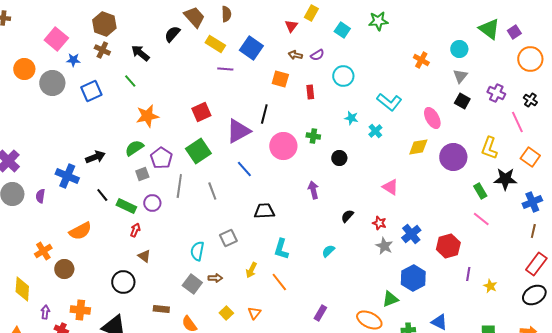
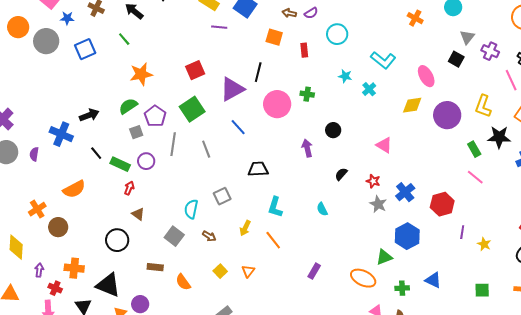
gray triangle: (460, 76) -> (467, 37), moved
black circle: (339, 158) -> (333, 130), moved
cyan semicircle: (328, 251) -> (322, 209), turned -72
brown arrow: (215, 278) -> (209, 236), turned 32
gray square: (192, 284) -> (174, 236), moved

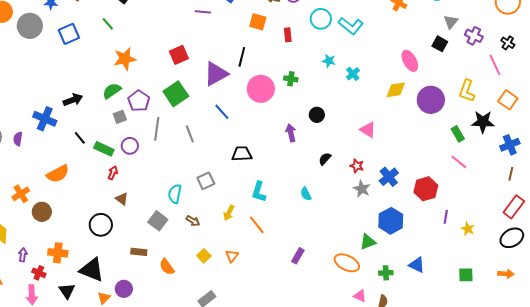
cyan L-shape: (383, 60) -> (351, 26), moved

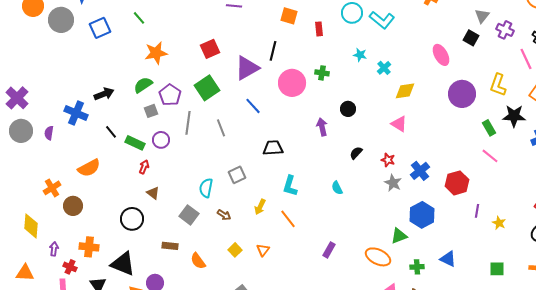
yellow diamond: (396, 90) -> (405, 91), moved

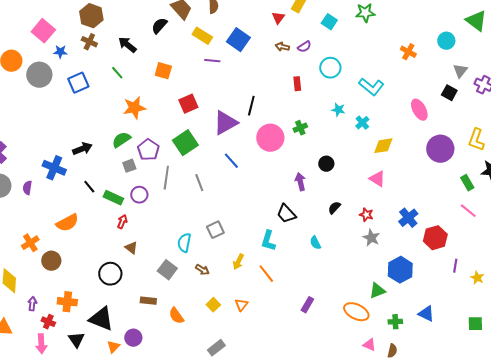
orange square: (289, 16) -> (163, 71), moved
cyan L-shape: (382, 20) -> (371, 87), moved
green cross: (322, 73) -> (300, 128), turned -32
black trapezoid: (273, 148) -> (286, 214), moved, turned -130
blue cross: (420, 171) -> (408, 218), moved

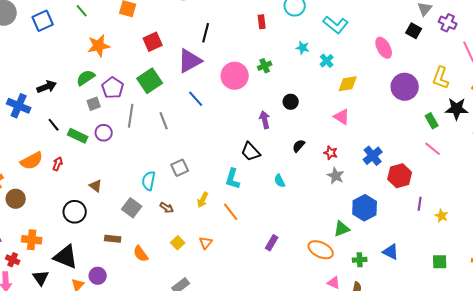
black line: (251, 106) -> (206, 33), moved
red arrow: (122, 222) -> (58, 164), moved

